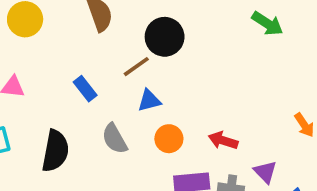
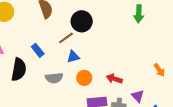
green arrow: (267, 24) -> (139, 14), turned 60
gray semicircle: (115, 139) -> (54, 78), turned -66
black semicircle: (55, 151) -> (19, 70), moved

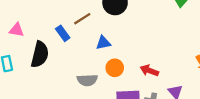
brown line: (66, 38) -> (82, 19), moved
gray semicircle: (54, 78) -> (87, 80), moved

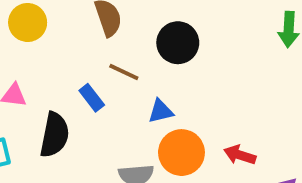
brown line: (82, 19) -> (124, 72), turned 60
orange circle: (115, 68) -> (181, 153), size x1.5

